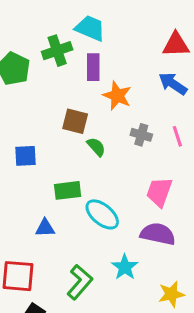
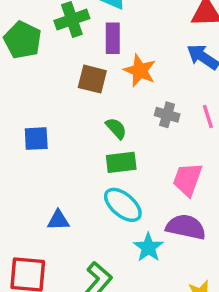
brown square: (75, 121) -> (92, 79), moved
green rectangle: (68, 190) -> (121, 162), moved
cyan star: (125, 267) -> (148, 247), moved

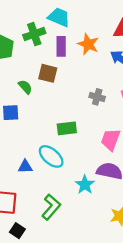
orange star: (140, 71) -> (88, 44), moved
green semicircle: (116, 128) -> (25, 87), moved
cyan ellipse: (123, 205) -> (51, 156), moved

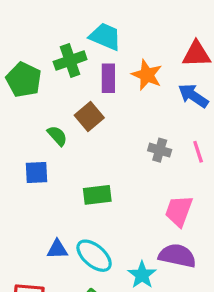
brown square: (48, 73) -> (89, 117), turned 36
green rectangle: (67, 128) -> (97, 195), moved
cyan ellipse: (51, 156) -> (94, 256), moved

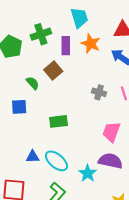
cyan trapezoid: (105, 37) -> (79, 18), moved, turned 50

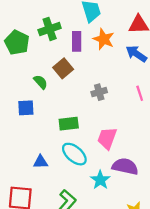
gray cross: (99, 92) -> (99, 92), moved, turned -32
pink trapezoid: (111, 132) -> (107, 138), moved
cyan ellipse: (56, 161) -> (74, 154), moved

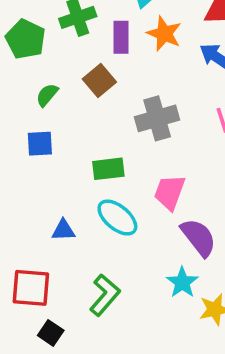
green semicircle: (41, 82) -> (47, 95), moved, turned -98
gray cross: (99, 92) -> (157, 118), size x1.6
purple semicircle: (125, 166) -> (199, 237), turned 40
cyan star: (100, 180) -> (182, 282), moved

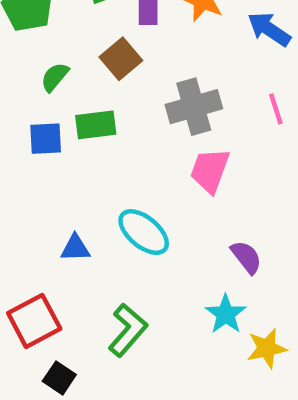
green rectangle: (108, 169) -> (96, 125), moved
pink trapezoid: (170, 192) -> (210, 170), moved
purple semicircle: (199, 237) -> (246, 257), size x0.7
red square: (31, 288) -> (34, 321), turned -33

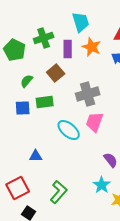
cyan ellipse: (144, 232) -> (69, 130), moved

